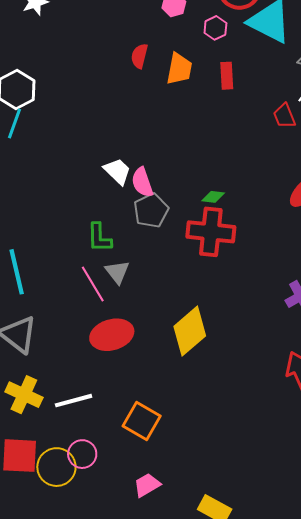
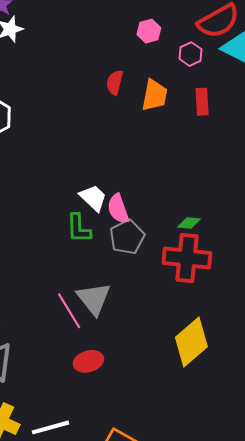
green L-shape: (99, 238) -> (79, 228), moved
gray triangle: (117, 272) -> (94, 299), size x1.4
yellow diamond: (190, 331) -> (191, 342), moved
red ellipse: (112, 335) -> (88, 361), size x0.7

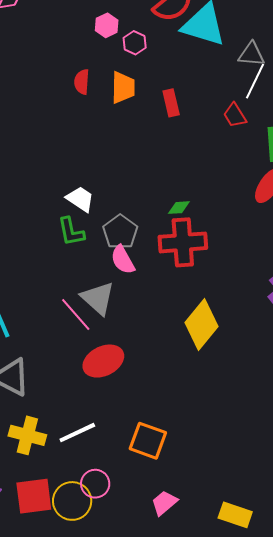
pink hexagon: (190, 54) -> (135, 43), moved
red rectangle: (202, 102) -> (171, 103), moved
pink semicircle: (118, 209) -> (123, 260), moved
red ellipse: (88, 361) -> (103, 361), size x1.4

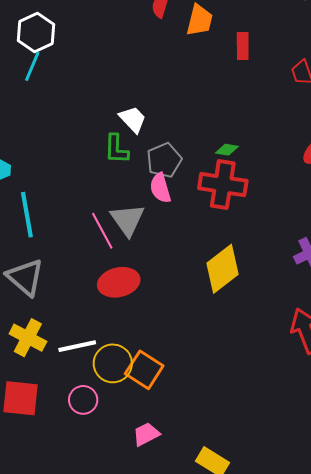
yellow circle: (72, 501) -> (113, 363), moved

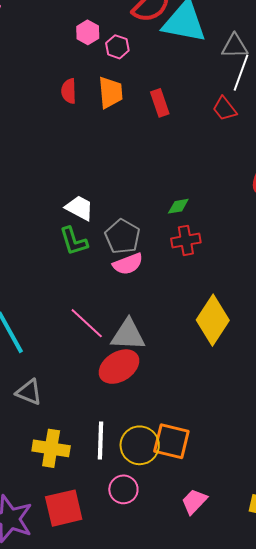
red cross: (223, 185) -> (186, 240), size x0.6
pink semicircle: (160, 188) -> (128, 264), turned -76
gray triangle: (127, 220) -> (128, 335), moved, turned -33
gray triangle: (25, 277) -> (29, 392), size x0.7
white line: (77, 346) -> (100, 440), turned -57

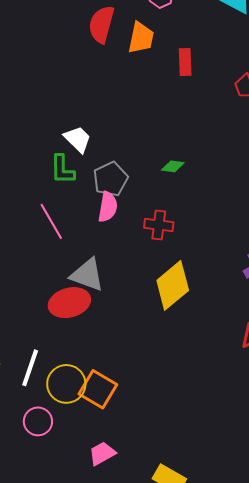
red semicircle: (69, 91) -> (101, 24), size x1.5
red cross: (186, 240) -> (159, 225), moved
pink semicircle: (128, 264) -> (108, 207), turned -76
pink line: (87, 323) -> (51, 221), moved

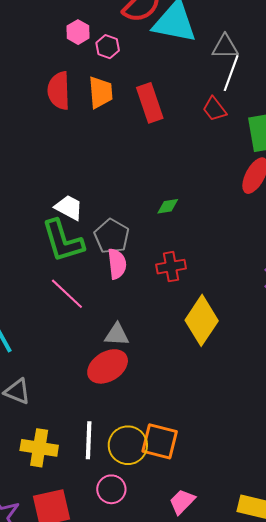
red rectangle: (185, 62) -> (150, 103), size x1.4
green L-shape: (62, 169) -> (63, 241), size x1.5
gray triangle: (87, 275) -> (117, 335), size x0.7

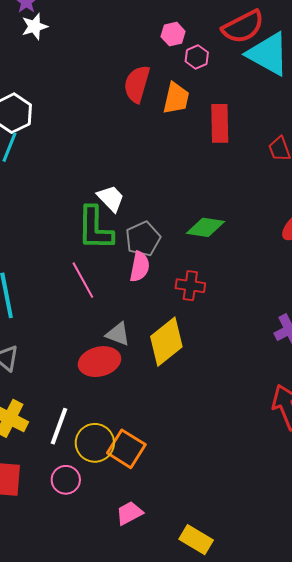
green diamond: (168, 206) -> (206, 227), size x1.6
yellow diamond: (202, 320) -> (166, 342), moved

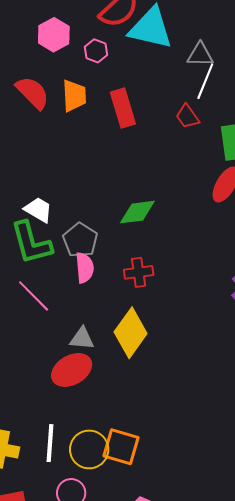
pink hexagon: (173, 34) -> (54, 35), size x1.4
pink hexagon: (197, 57) -> (96, 51), moved
red semicircle: (137, 84) -> (32, 93), turned 135

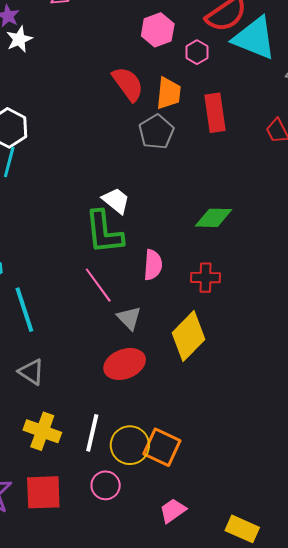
gray pentagon: (80, 240) -> (156, 132), moved
gray triangle: (82, 339) -> (129, 318), moved, turned 32

